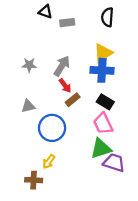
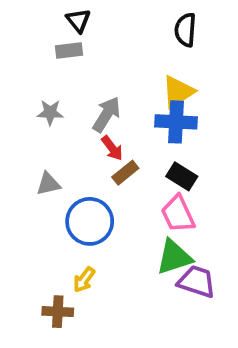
black triangle: (46, 12) -> (78, 20), turned 32
gray rectangle: (67, 23) -> (69, 51), moved

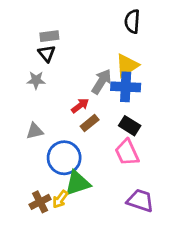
black triangle: (78, 20) -> (47, 53), moved
gray arrow: (107, 114) -> (102, 82), moved
red arrow: (112, 148) -> (80, 106), turned -90
green triangle: (174, 257) -> (77, 183), moved
brown cross: (58, 312) -> (40, 202), moved, turned -30

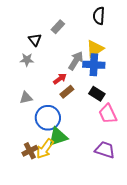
gray rectangle: (49, 36) -> (58, 27), moved, turned -40
pink trapezoid: (127, 152) -> (108, 114), moved
yellow arrow: (60, 199) -> (45, 149), size x1.5

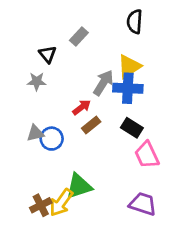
blue circle: (48, 118) -> (52, 139), moved, size x0.7

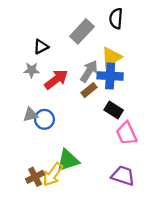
gray rectangle: (79, 37) -> (82, 31), moved, size x1.5
black triangle: (48, 54) -> (41, 47), turned 42
red arrow: (82, 107) -> (56, 79), moved, size x1.5
brown rectangle: (91, 125) -> (89, 90), moved

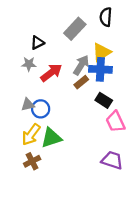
green triangle: (68, 160) -> (51, 138), moved
yellow arrow: (53, 174) -> (31, 135), moved

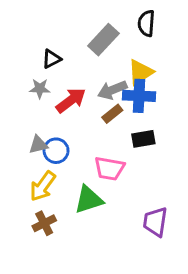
gray arrow: (81, 65) -> (112, 90), turned -144
black rectangle: (104, 100) -> (143, 139), turned -42
pink trapezoid: (115, 122) -> (109, 168), moved, turned -55
green triangle: (51, 138) -> (89, 200), moved
purple trapezoid: (112, 160) -> (155, 222), turned -100

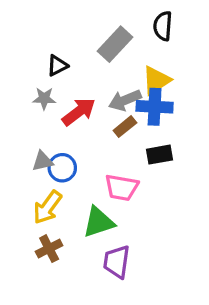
purple trapezoid: (155, 222) -> (117, 262), moved

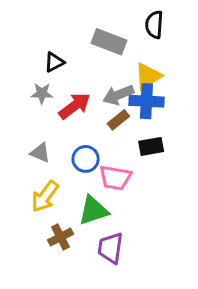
gray rectangle: (115, 44) -> (109, 42), turned 68
gray triangle: (42, 161) -> (40, 153), turned 35
blue circle: (62, 168) -> (86, 159), moved
brown cross: (49, 249) -> (61, 237), moved

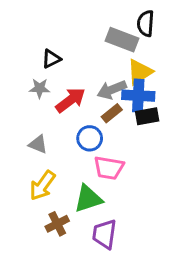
gray rectangle: (109, 42) -> (122, 40), moved
black rectangle: (151, 146) -> (147, 116), moved
blue circle: (86, 159) -> (90, 138), moved

